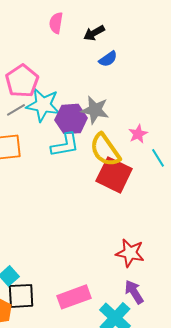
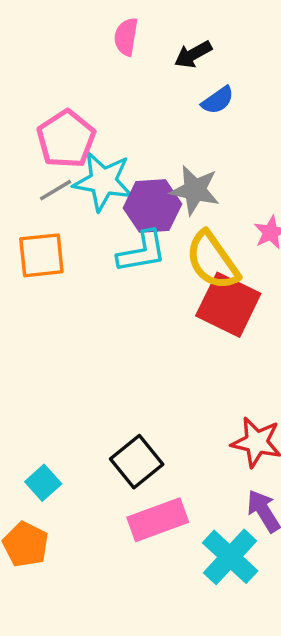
black square: (21, 296) -> (137, 462), moved, turned -36

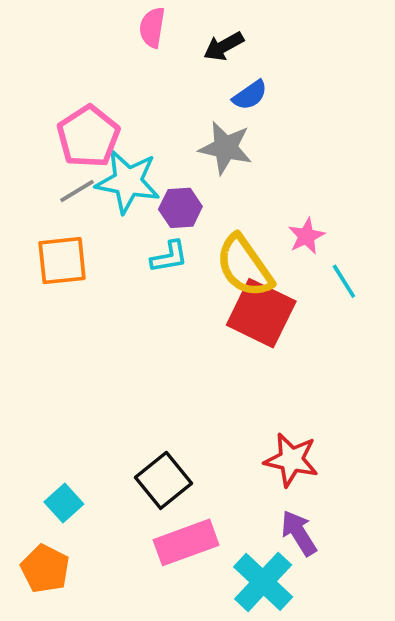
gray star: (195, 190) -> (226, 148), moved
purple hexagon: (152, 206) -> (180, 208), size x0.7
cyan L-shape: (142, 252) -> (169, 257), size x0.7

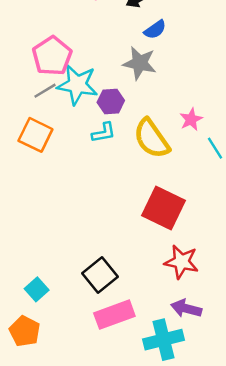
orange square: (62, 261) -> (35, 135), turned 32
red square: (261, 313) -> (163, 208), moved
purple arrow: (299, 533) -> (186, 309), turned -44
cyan cross: (263, 582) -> (163, 340), turned 33

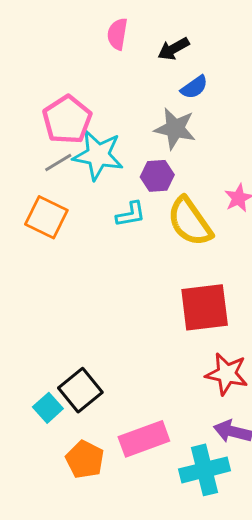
purple hexagon: (111, 101) -> (157, 176), moved
red square: (163, 208) -> (205, 307), turned -33
black square: (100, 275) -> (80, 390), moved
orange pentagon: (25, 331) -> (85, 460), moved

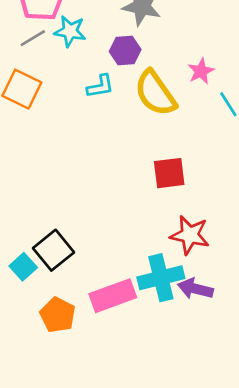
cyan star: (98, 155) -> (70, 31), size x0.7
red square: (205, 307) -> (169, 173), size x0.7
cyan cross: (205, 470) -> (161, 278), moved

